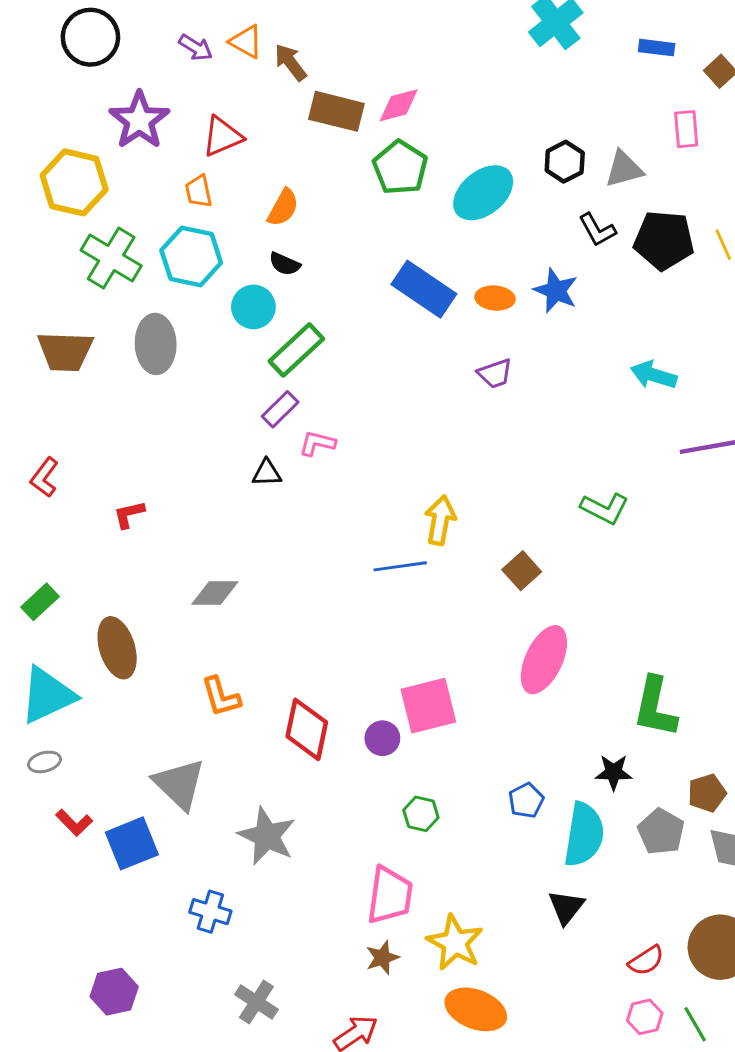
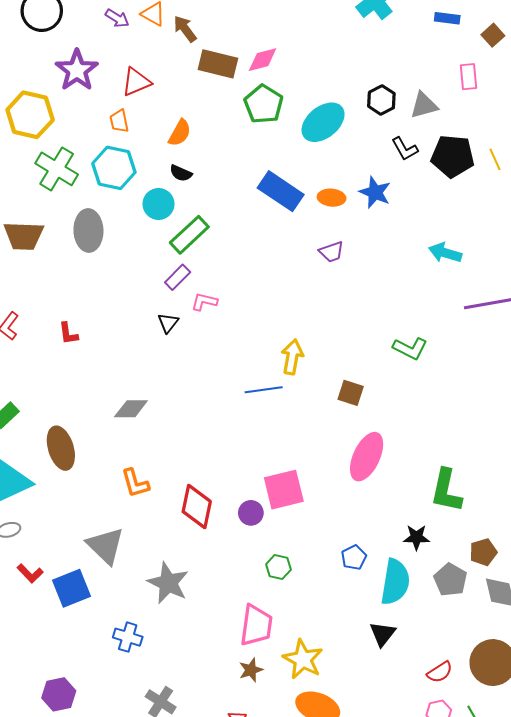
black triangle: (267, 473) -> (168, 323), turned -50
red L-shape: (129, 514) -> (68, 333), moved, turned -85
brown square: (522, 571) -> (351, 393), turned -30

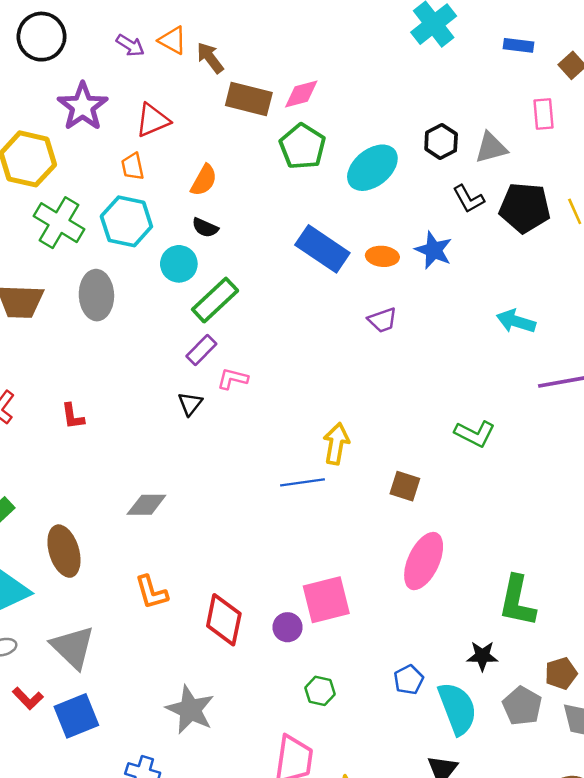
gray triangle: (105, 546) -> (73, 647), moved
cyan semicircle: (395, 582) -> (457, 708), turned -30

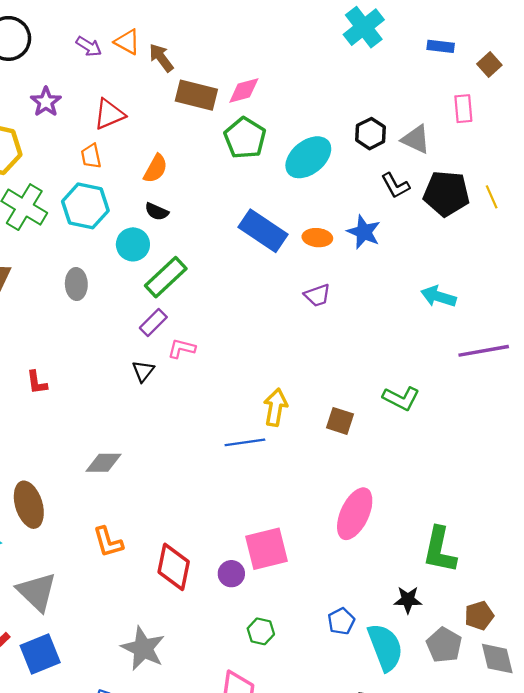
purple star: (83, 107) -> (46, 102), size x0.7
gray triangle: (491, 148) -> (416, 139), turned 40
gray ellipse: (96, 295) -> (76, 284), moved, size x0.7
brown square: (405, 486) -> (340, 421), moved

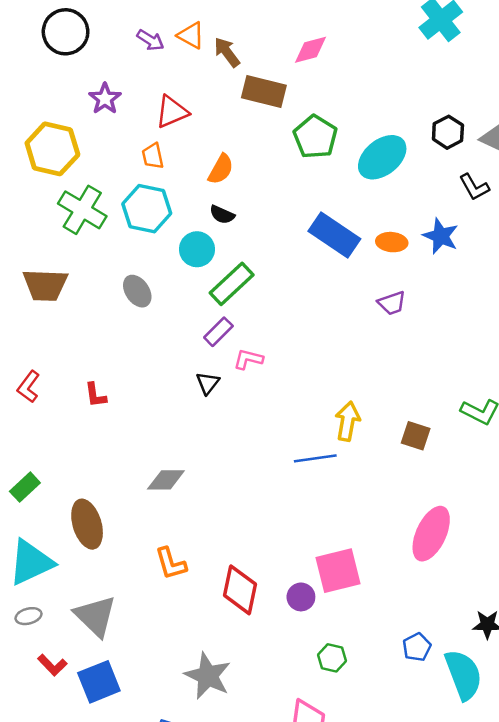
pink diamond: (244, 91) -> (310, 50), moved
gray ellipse: (76, 284) -> (137, 291), turned -32

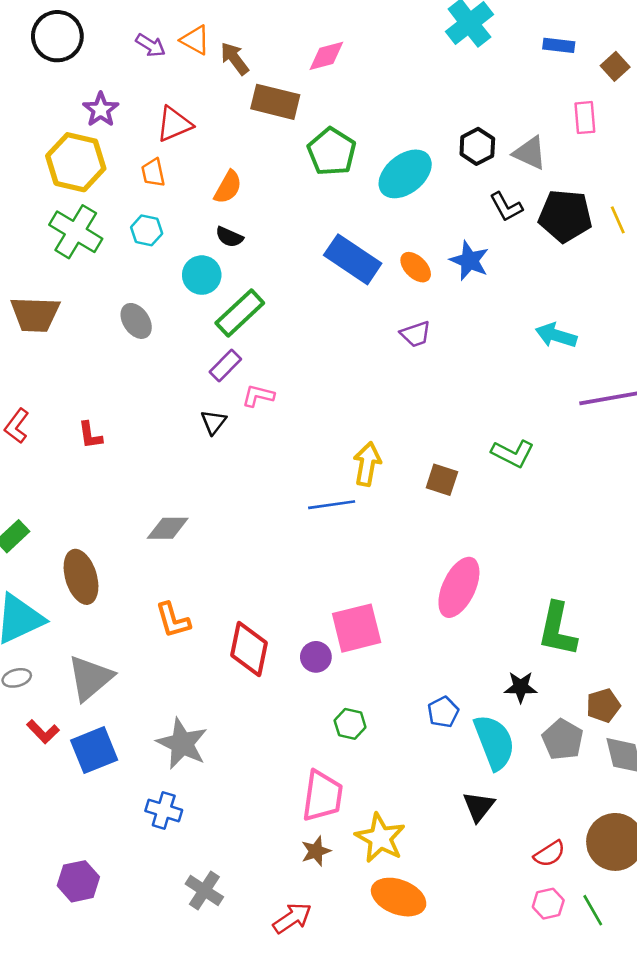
yellow hexagon: (52, 149) -> (76, 162), moved
cyan hexagon: (147, 209) -> (147, 230), size x0.6
orange ellipse: (392, 242) -> (416, 267), turned 40
gray triangle: (95, 616) -> (90, 678), turned 36
gray star: (208, 676) -> (182, 744), moved

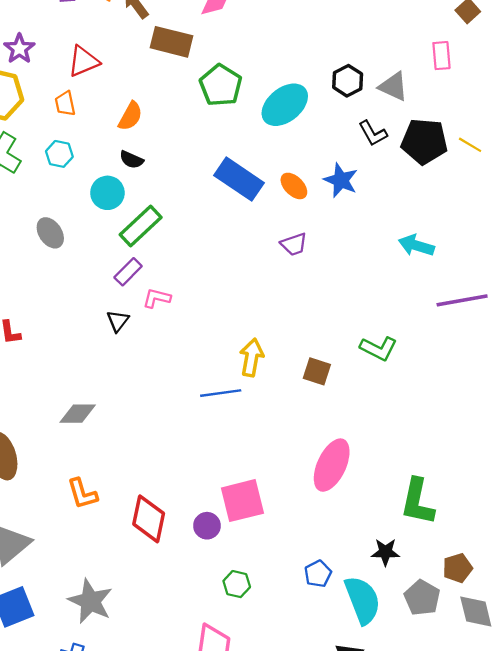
yellow line: (618, 220) -> (470, 145), turned -35

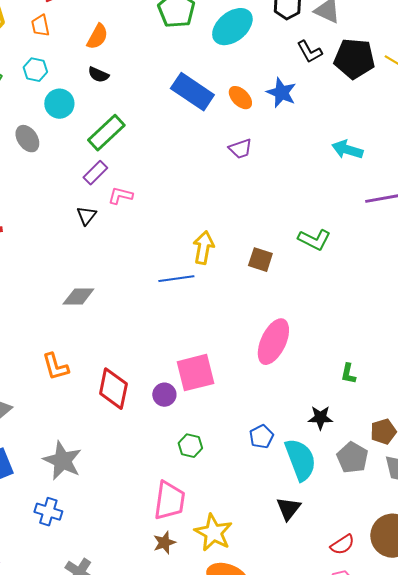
cyan circle: (107, 193) -> (59, 104), moved
gray diamond: (78, 414) -> (78, 297), moved
green L-shape: (417, 502) -> (348, 374), size x0.5

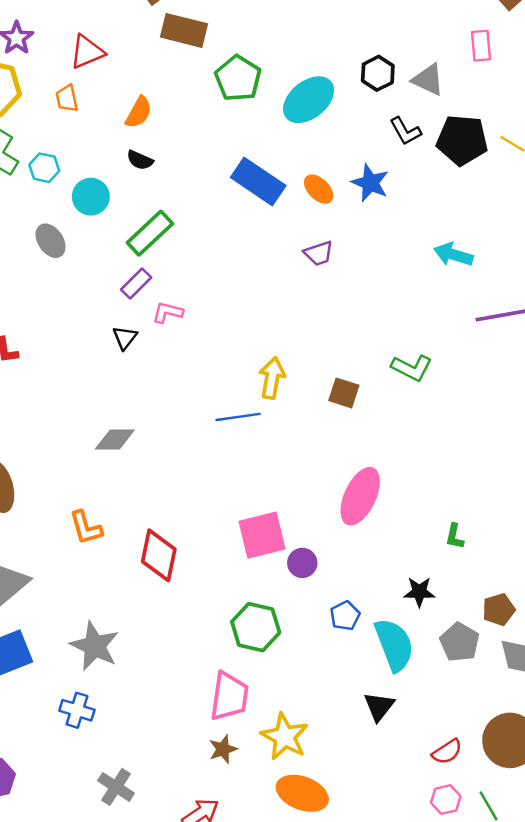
cyan hexagon: (35, 70) -> (44, 168), moved
purple circle: (164, 395) -> (302, 563), moved
green hexagon: (190, 446) -> (256, 627), size x1.6

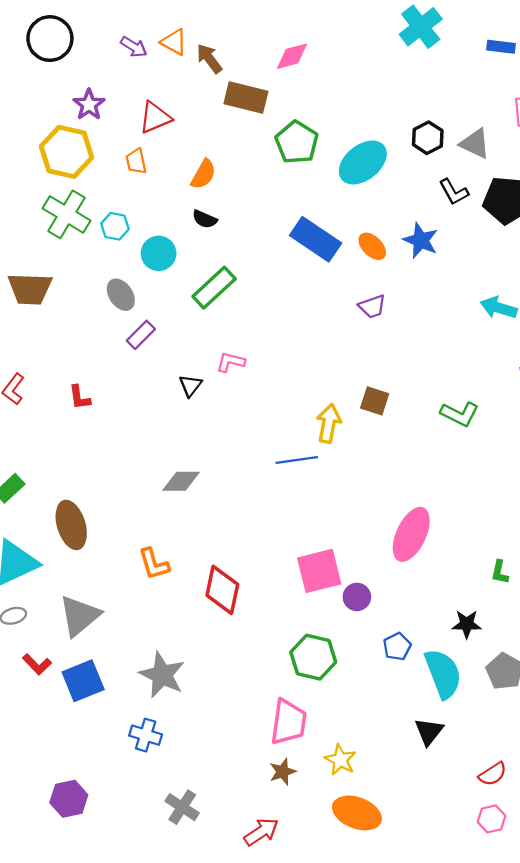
purple rectangle: (136, 283) -> (141, 335), moved
brown square: (344, 393) -> (375, 401), moved
yellow star: (285, 737) -> (340, 760), size x0.7

